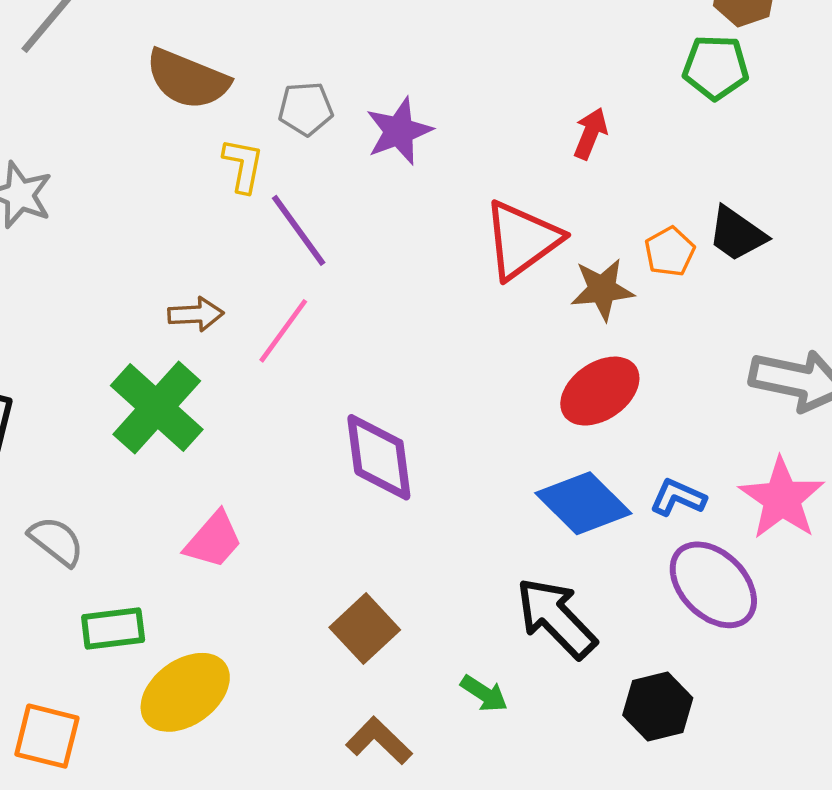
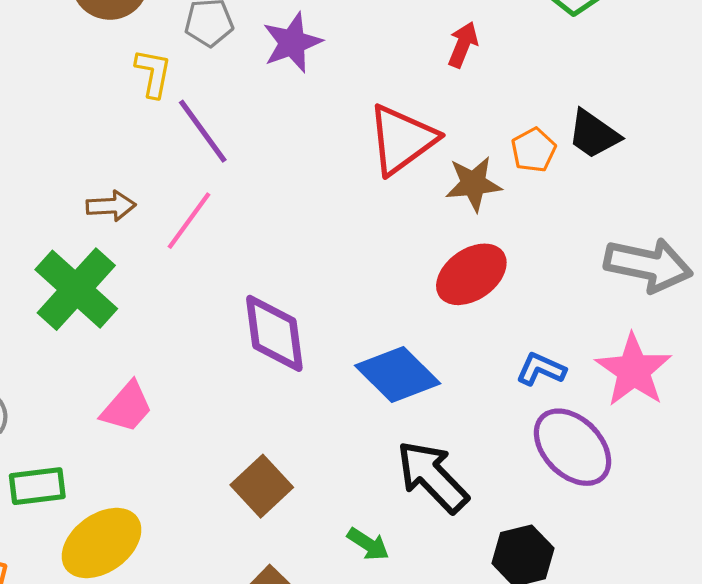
blue diamond: (583, 503) -> (398, 374), moved

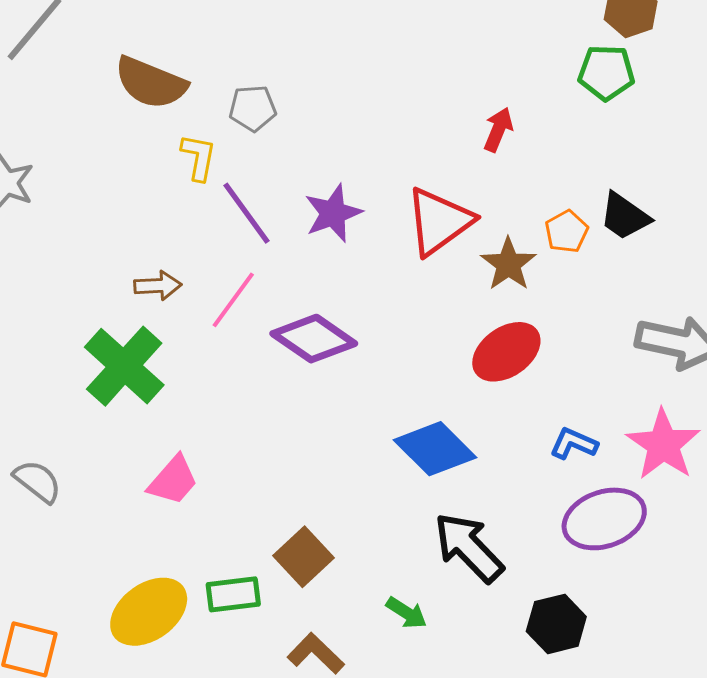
purple star: (292, 43) -> (333, 213), moved
brown star: (473, 184) -> (508, 264), turned -30
purple diamond: (274, 333) -> (314, 339), moved, turned -48
purple ellipse: (572, 447) -> (604, 519), turned -64
green rectangle: (37, 486) -> (233, 594), moved

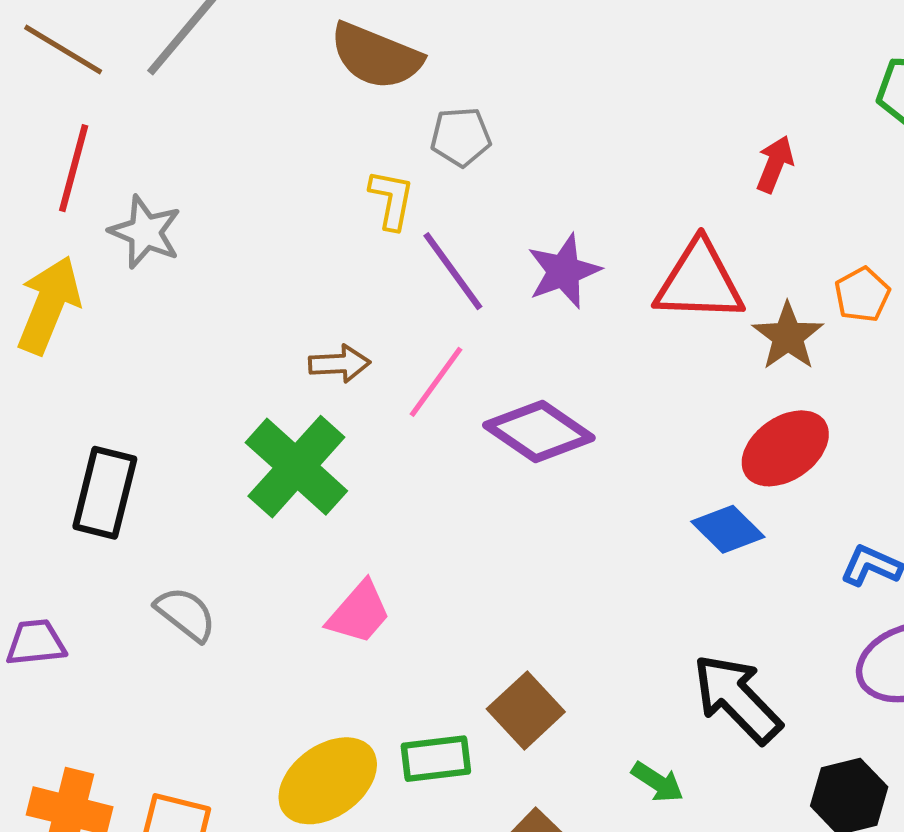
brown semicircle: (151, 83) -> (376, 56), moved
red triangle: (439, 221) -> (699, 282), turned 38
blue diamond: (435, 449) -> (728, 529), moved, size x0.7

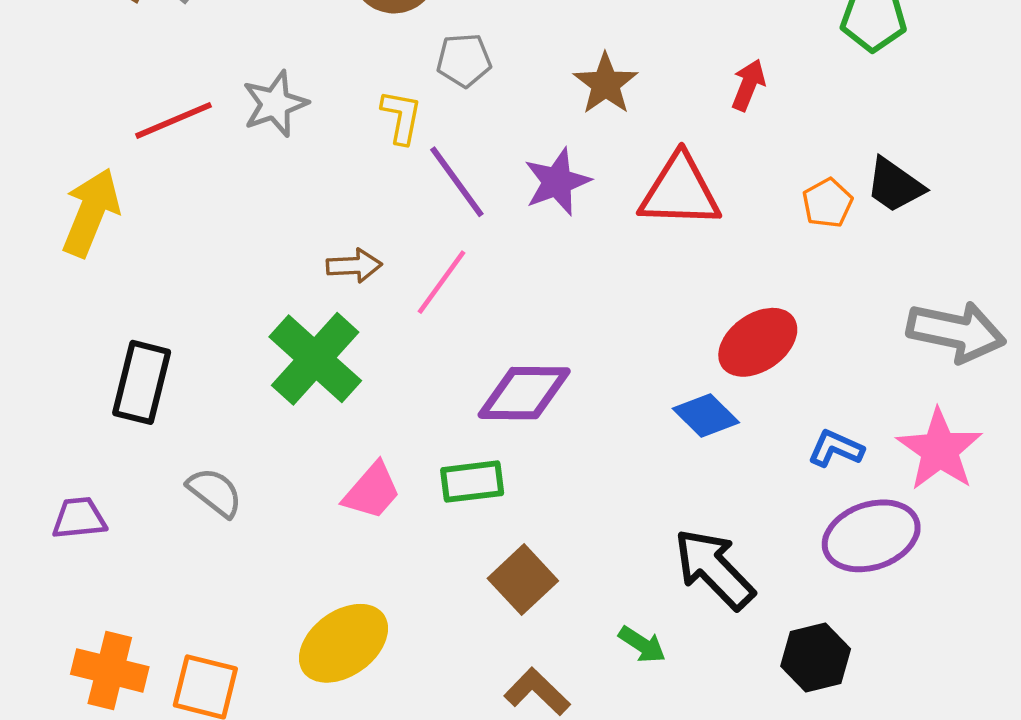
red line: (74, 168) -> (174, 120), moved, turned 52
gray star: (145, 232) -> (275, 104), moved, turned 30
brown star: (788, 336) -> (606, 84), moved
purple diamond: (539, 431) -> (524, 393), moved, turned -34
green rectangle: (436, 759) -> (472, 482), moved

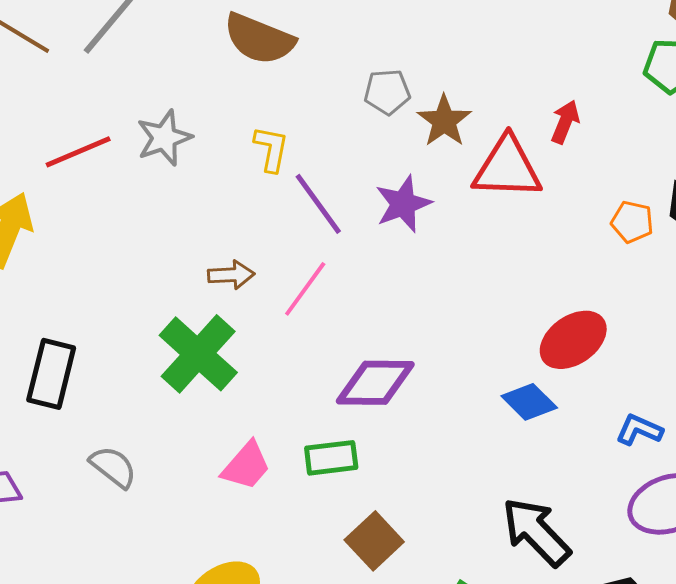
gray pentagon: (464, 60) -> (387, 92), moved
red triangle: (680, 191) -> (507, 168), moved
orange pentagon: (827, 203) -> (632, 222), turned -30

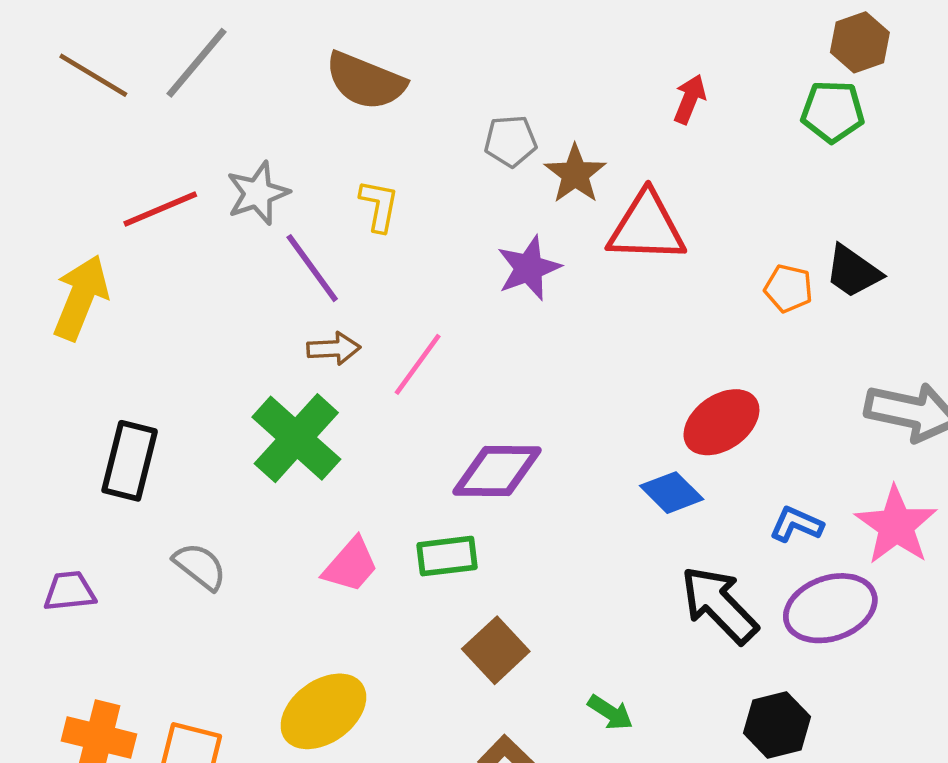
red arrow: (565, 122) -> (690, 99), moved
purple line: (318, 204) -> (312, 268), moved
black arrow: (536, 532) -> (719, 605), moved

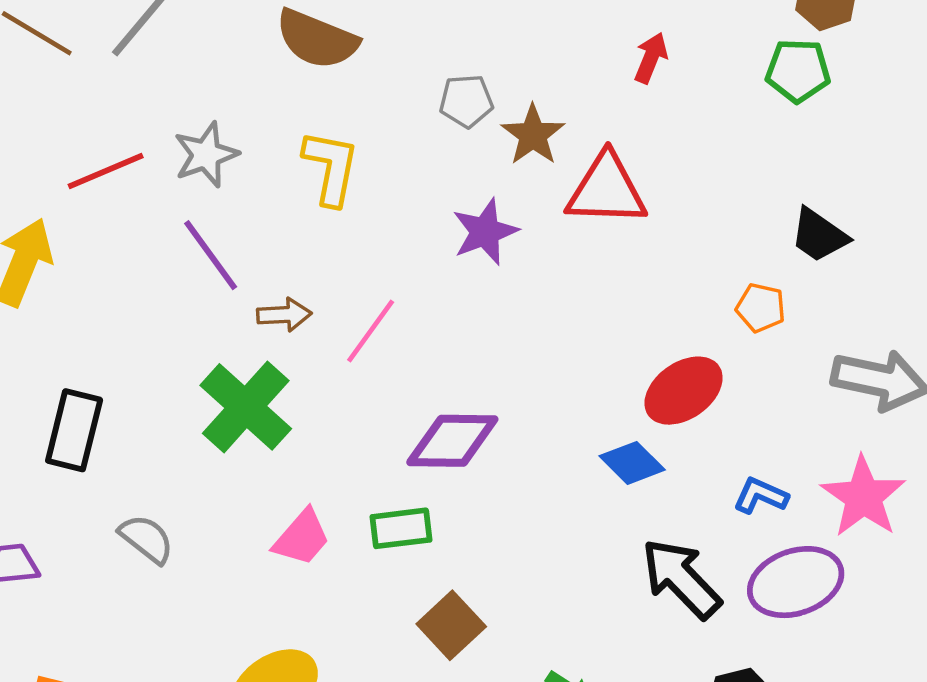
yellow L-shape: (379, 206) -> (331, 168), size x1.4
purple line: (312, 268) -> (211, 255), moved
orange pentagon: (788, 288) -> (761, 308), moved

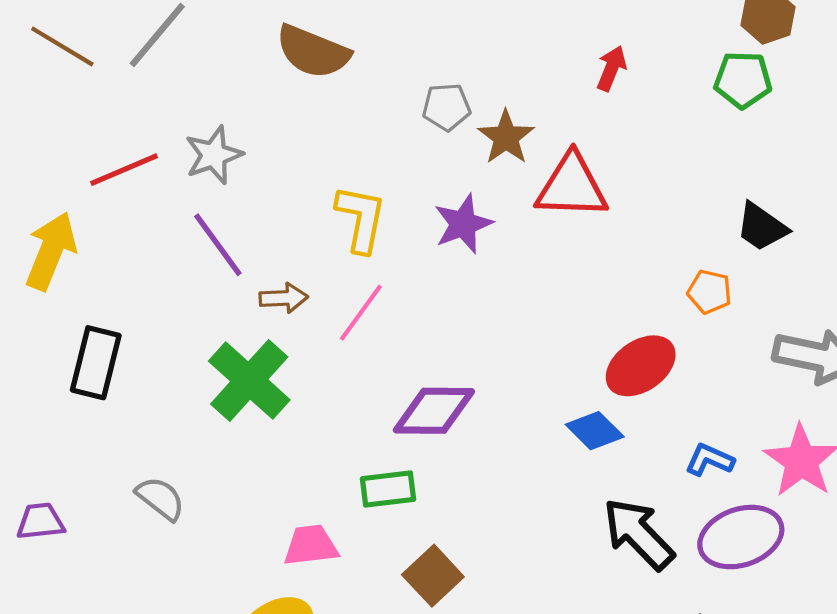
yellow L-shape: (331, 168) -> (361, 219), moved
black rectangle: (74, 430) -> (96, 363), moved
pink trapezoid: (302, 538) -> (311, 545), moved, turned -138

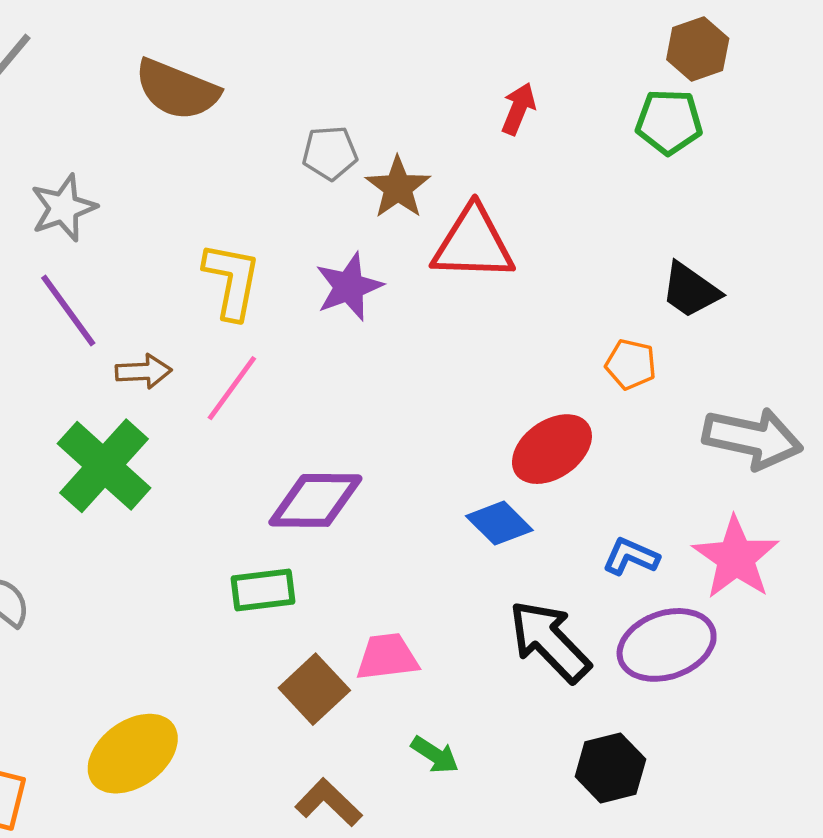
pink trapezoid: (311, 545) -> (387, 657), moved

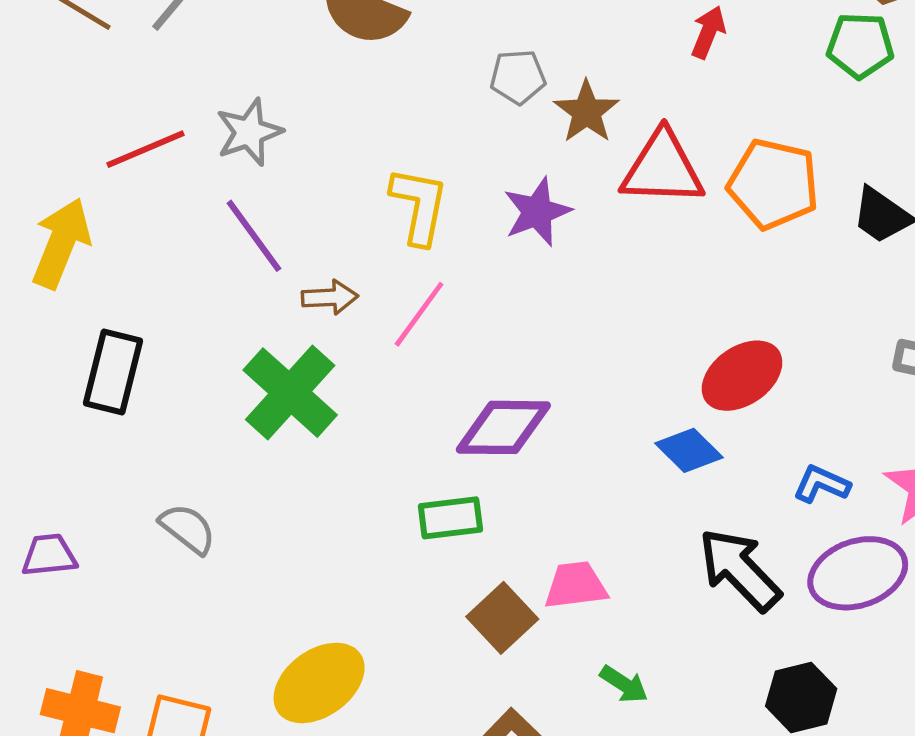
orange pentagon: (631, 364) -> (773, 184), moved, size x1.8

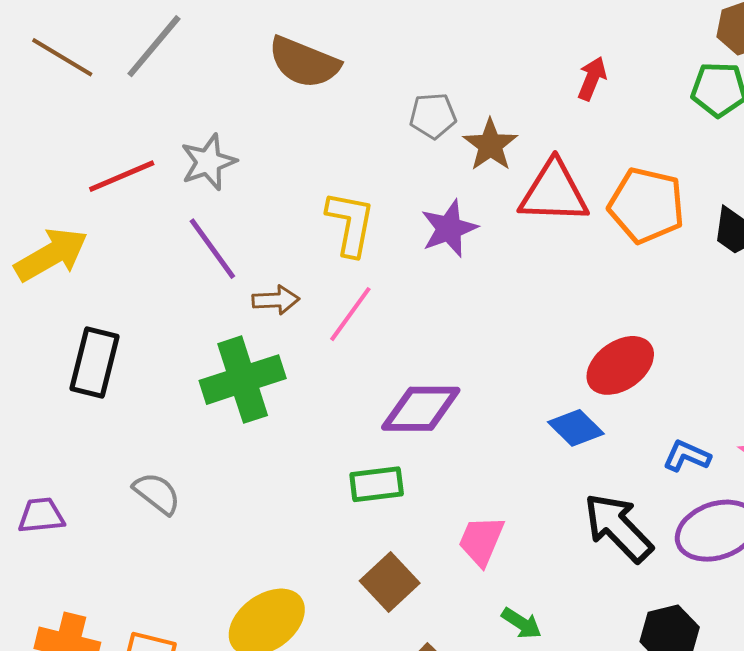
yellow arrow: (61, 243) -> (51, 255), turned 38
green cross: (290, 393) -> (243, 380), turned 30
pink trapezoid: (576, 585) -> (481, 541), turned -60
brown square: (502, 618) -> (390, 582), moved

